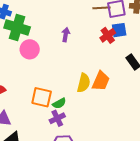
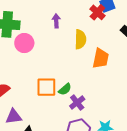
yellow semicircle: (84, 83) -> (80, 39), moved
purple cross: (57, 118) -> (77, 103), moved

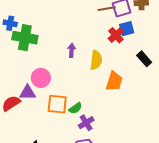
purple arrow: (56, 21) -> (72, 50), moved
pink circle: (24, 43) -> (41, 78), moved
purple triangle: (14, 117) -> (28, 93), moved

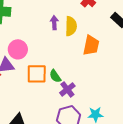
purple arrow: (72, 50) -> (54, 23), moved
green semicircle: (75, 108) -> (55, 76), turned 96

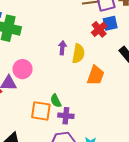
orange square: (37, 74) -> (41, 111), moved
purple cross: (67, 89) -> (66, 116), turned 35

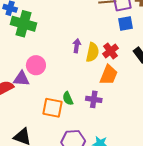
red cross: (99, 29) -> (111, 51), moved
purple cross: (66, 116) -> (94, 99), moved

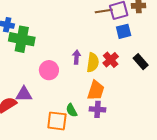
pink circle: (36, 65) -> (49, 70), moved
orange trapezoid: (109, 75) -> (96, 90), moved

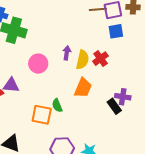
black rectangle: (141, 62) -> (114, 106), moved
purple cross: (98, 109) -> (123, 97), moved

